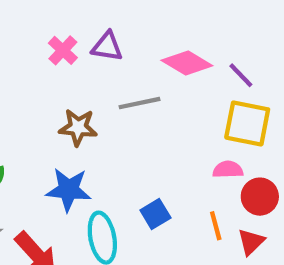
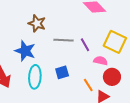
purple line: (241, 75) -> (85, 45), moved
gray line: (140, 103) -> (63, 40), moved
orange line: (216, 226) -> (88, 85), turned -32

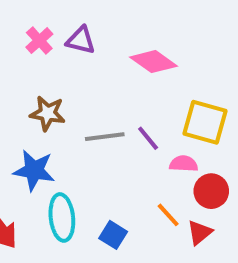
blue square: (62, 72) -> (113, 235), moved, turned -32

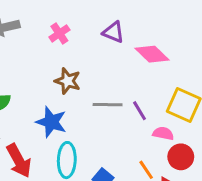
purple triangle: (81, 40) -> (113, 32), moved
pink cross: (39, 41) -> (59, 33), moved

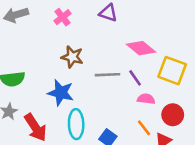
pink diamond: (152, 54) -> (141, 48), moved
pink semicircle: (163, 133) -> (146, 99), moved

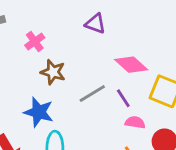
pink cross: (62, 17) -> (35, 41), moved
gray line: (107, 75) -> (92, 93), turned -30

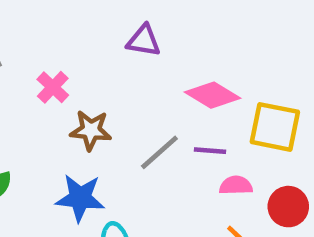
purple line: (123, 98) -> (210, 151), turned -42

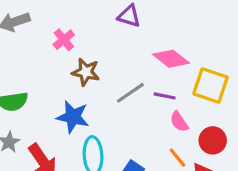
pink semicircle: (236, 185) -> (179, 122), turned -130

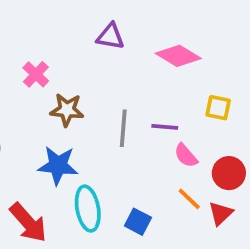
pink diamond: (171, 59) -> (178, 56), moved
yellow square: (210, 86) -> (218, 108), size x0.6
gray line: (130, 93) -> (123, 128), turned -44

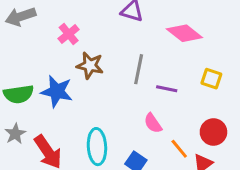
gray line: (123, 128) -> (139, 69), moved
pink semicircle: (186, 156) -> (153, 123), moved
blue star: (58, 165) -> (57, 91), moved

